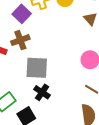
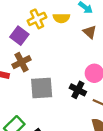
black cross: (42, 92) -> (78, 90), moved

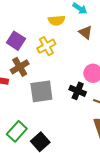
yellow cross: (37, 19) -> (46, 46), moved

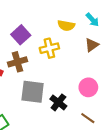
brown triangle: (86, 32) -> (92, 45), turned 32
black cross: (78, 91) -> (58, 102), moved

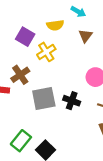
purple square: (21, 35) -> (25, 37), moved

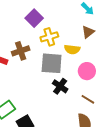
yellow semicircle: (55, 25) -> (72, 49), moved
gray square: (44, 99) -> (52, 63), moved

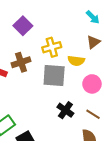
purple square: (34, 18) -> (23, 26), moved
black cross: (60, 86) -> (65, 110), moved

